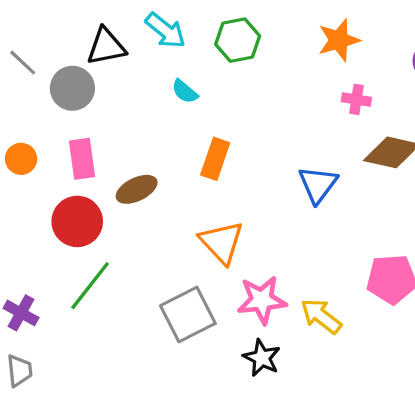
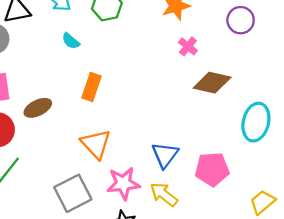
pink cross: (356, 99) -> (188, 46), turned 30
blue triangle: (318, 185) -> (165, 155), moved

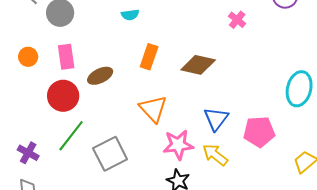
cyan semicircle: (71, 41) -> (130, 15), turned -48
brown diamond: (212, 83) -> (198, 65), moved
gray square: (73, 193) -> (110, 154), moved

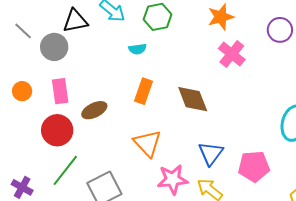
cyan semicircle: (130, 15) -> (137, 49), moved
pink cross: (237, 20) -> (232, 54), size x1.5
brown diamond: (198, 65) -> (193, 99), turned 56

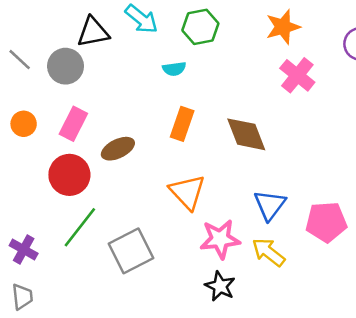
gray line: (23, 31) -> (20, 60), moved
pink rectangle: (60, 91) -> (73, 124), turned 35

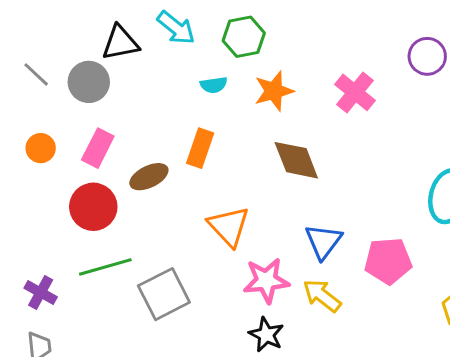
orange star: (283, 27) -> (274, 91), moved
orange rectangle: (182, 124) -> (200, 148), moved
green line: (80, 227) -> (105, 267), turned 36

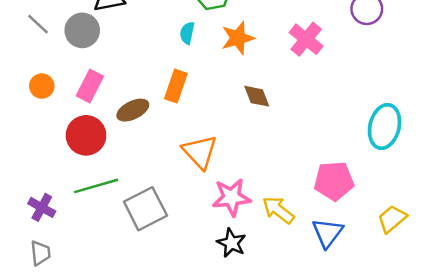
cyan semicircle: (214, 85) -> (187, 33), turned 110
brown diamond: (296, 160) -> (257, 96), size x0.7
blue triangle: (323, 241) -> (328, 233), moved

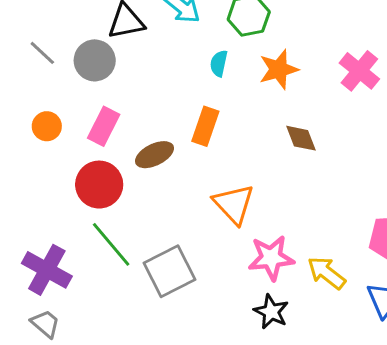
green line: (96, 186) -> (111, 244), turned 66
purple cross: (42, 207) -> (47, 270), size x1.5
gray trapezoid: (40, 253) -> (45, 324), turned -44

